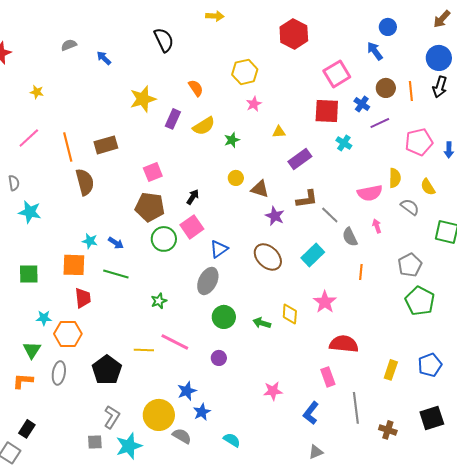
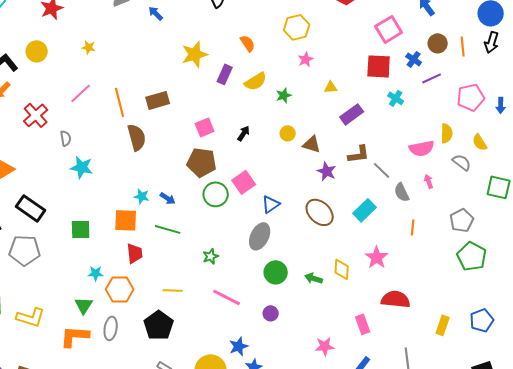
black arrow: (193, 197) -> (244, 133), moved
yellow line: (144, 350) -> (173, 290), moved
pink rectangle: (328, 377) -> (363, 324), moved
orange L-shape: (23, 381) -> (75, 336), size x1.4

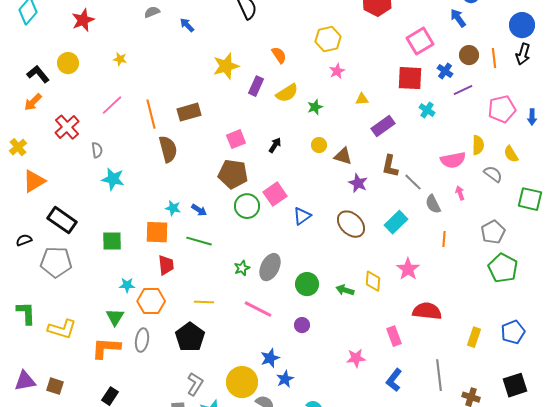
brown L-shape: (359, 154) -> (390, 166), turned 110
gray ellipse: (260, 236) -> (270, 267), moved

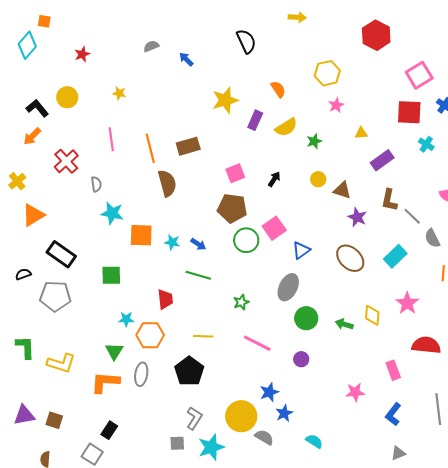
red star: (83, 20) -> (82, 54), size x0.7
pink line: (112, 105) -> (111, 139), turned -55
orange square: (157, 232) -> (141, 235), moved
gray ellipse: (270, 267) -> (288, 287), moved

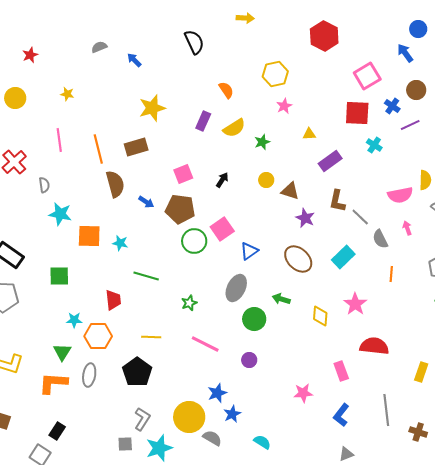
yellow star: (225, 100) -> (152, 108), moved
blue arrow: (198, 244) -> (146, 202), moved
green arrow: (344, 324) -> (281, 299), moved

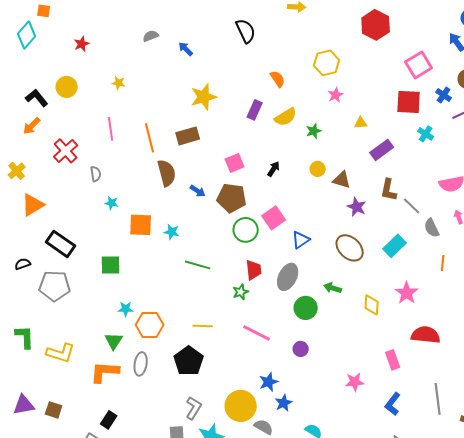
cyan star: (60, 214) -> (112, 203), size x0.6
red trapezoid: (113, 300) -> (254, 270), moved

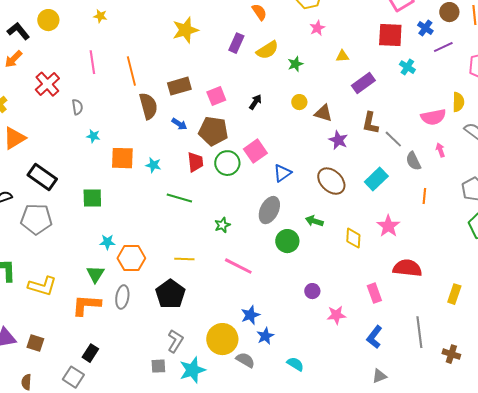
brown rectangle: (188, 136) -> (179, 86), moved
red trapezoid: (254, 270) -> (195, 162), moved
purple circle: (301, 349) -> (312, 291), moved

